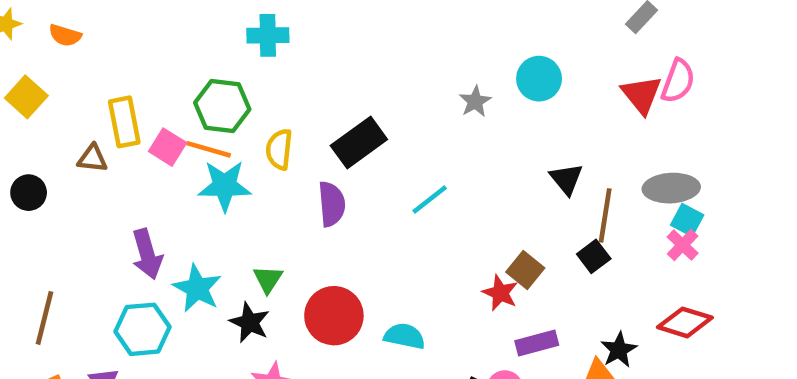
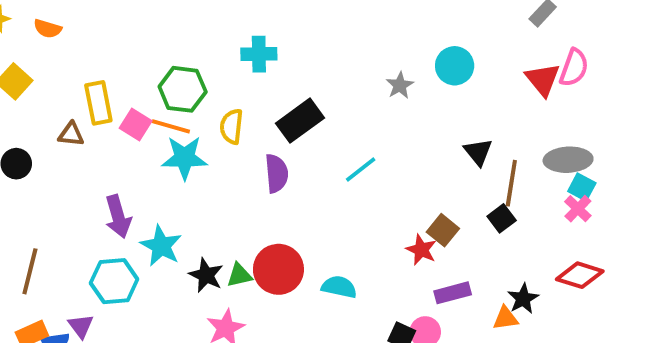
cyan cross: (268, 35) -> (259, 54), moved
green triangle: (268, 279) -> (239, 275), moved, turned 44

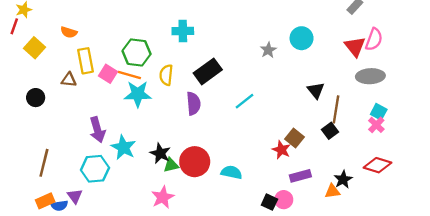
orange semicircle: (48, 29) -> (69, 32), moved
gray ellipse: (568, 160) -> (370, 76), moved
black star: (206, 275) -> (160, 153), moved

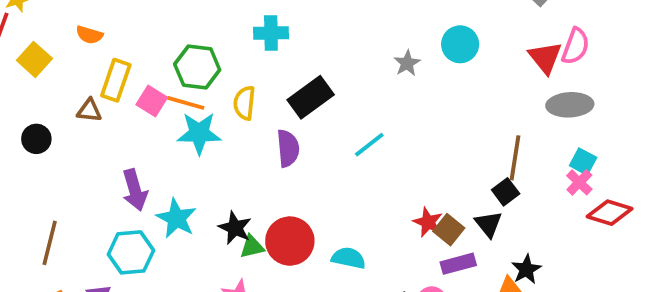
yellow rectangle: (85, 61) -> (116, 80), turned 30
black triangle: (316, 90) -> (488, 224), moved
brown square: (294, 138) -> (449, 230), moved
red diamond: (378, 165) -> (610, 213), moved

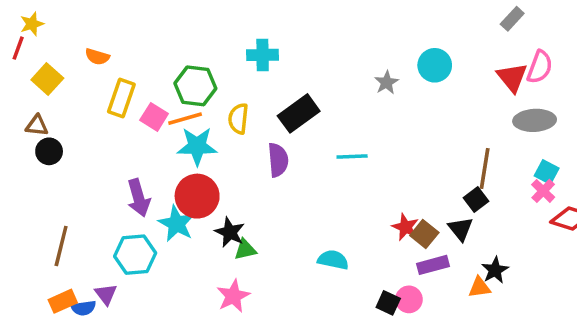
orange line: (186, 103) -> (185, 119), turned -32
brown triangle: (89, 110) -> (37, 126), moved
cyan line: (369, 145) -> (352, 157), turned 36
red circle: (290, 241) -> (197, 196), moved

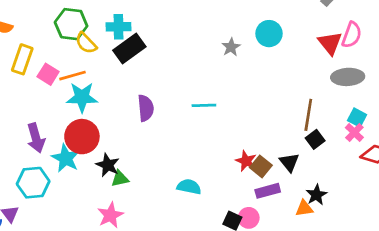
cyan cross: (263, 55) -> (119, 27), moved
green hexagon: (195, 86) -> (71, 24), moved
black rectangle: (299, 113) -> (129, 48), moved
yellow semicircle: (238, 119) -> (86, 43), moved, turned -50
black square: (476, 200) -> (315, 139), moved

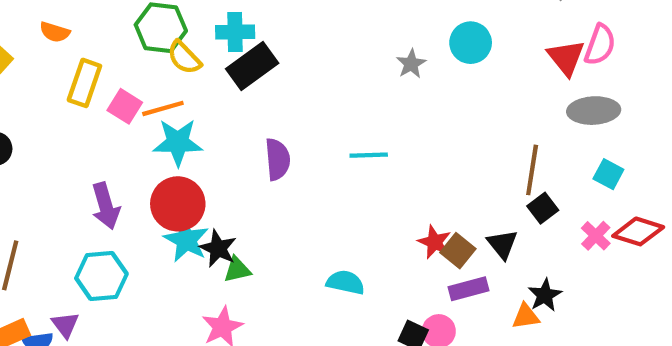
pink cross: (354, 132) -> (596, 236), moved
cyan star: (66, 158) -> (186, 240), moved

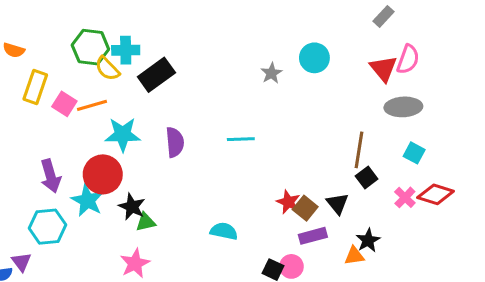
cyan cross: (235, 32) -> (126, 50), moved
cyan star: (178, 142) -> (123, 135), moved
cyan star: (186, 240) -> (87, 201), moved

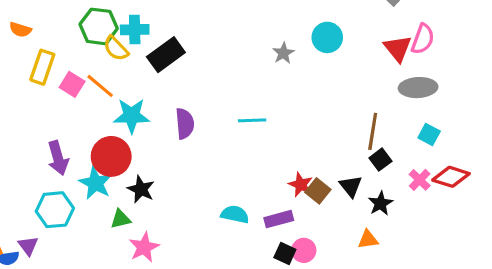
orange line: (92, 105) -> (100, 86), turned 56
green triangle: (146, 222) -> (121, 219), moved
purple rectangle: (313, 236) -> (279, 219), moved
black star: (368, 240) -> (380, 203), moved

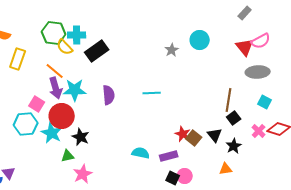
pink semicircle: (423, 39) -> (261, 41), turned 42
pink square: (72, 84) -> (37, 104), moved
purple arrow: (58, 158) -> (56, 88), moved
cyan hexagon: (55, 210) -> (26, 124), moved

